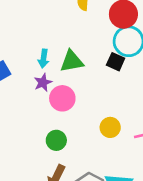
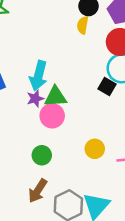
cyan arrow: (43, 59) -> (38, 76), size x1.6
green triangle: (72, 61) -> (55, 97), moved

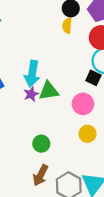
pink circle: (52, 116) -> (83, 104), moved

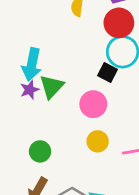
green triangle: (49, 91) -> (52, 87), turned -40

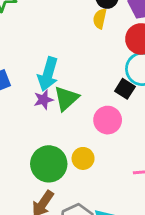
yellow circle: (98, 141) -> (83, 158), moved
green circle: (40, 151) -> (49, 164), size x1.6

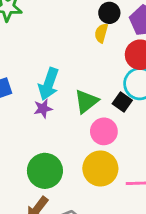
green triangle: (66, 98) -> (86, 101), moved
yellow circle: (83, 158) -> (100, 169), moved, size x1.6

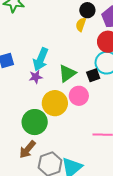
black square: (122, 102) -> (93, 75), turned 32
yellow circle: (100, 169) -> (55, 103), moved

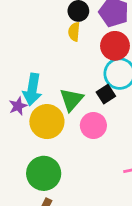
purple star: (36, 77) -> (18, 106), moved
yellow circle: (55, 103) -> (47, 122), moved

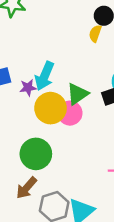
pink circle: (93, 125) -> (70, 113), moved

